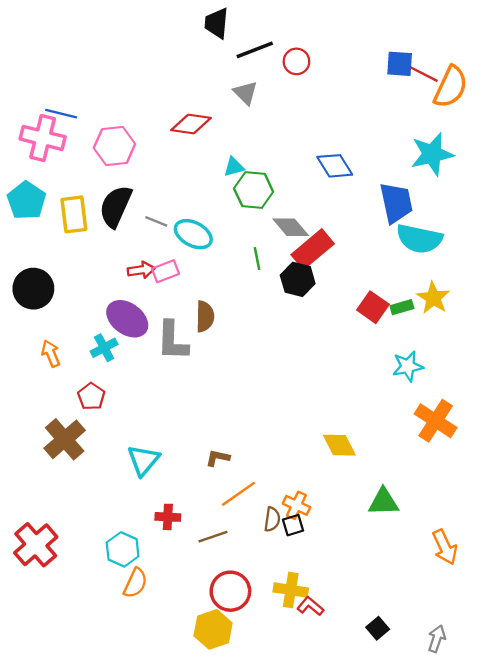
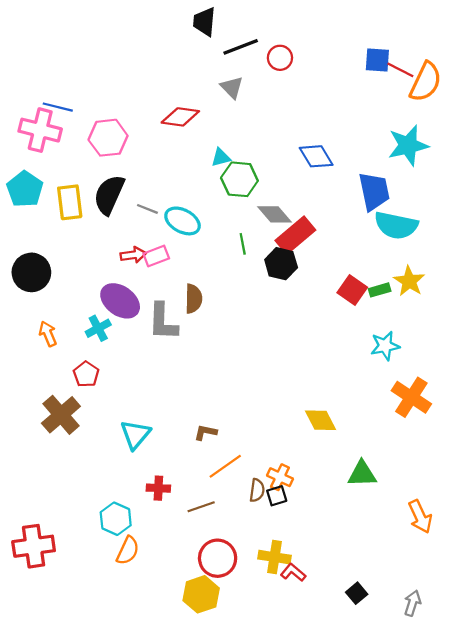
red cross: (36, 545) -> (34, 546), moved, turned 33

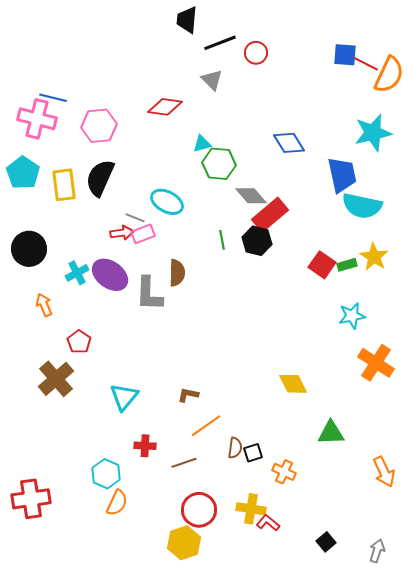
gray line: (147, 209) -> (135, 218), moved
green line: (243, 244) -> (222, 240), moved
cyan cross: (98, 328) -> (77, 273), moved
orange cross: (280, 477) -> (284, 472), moved

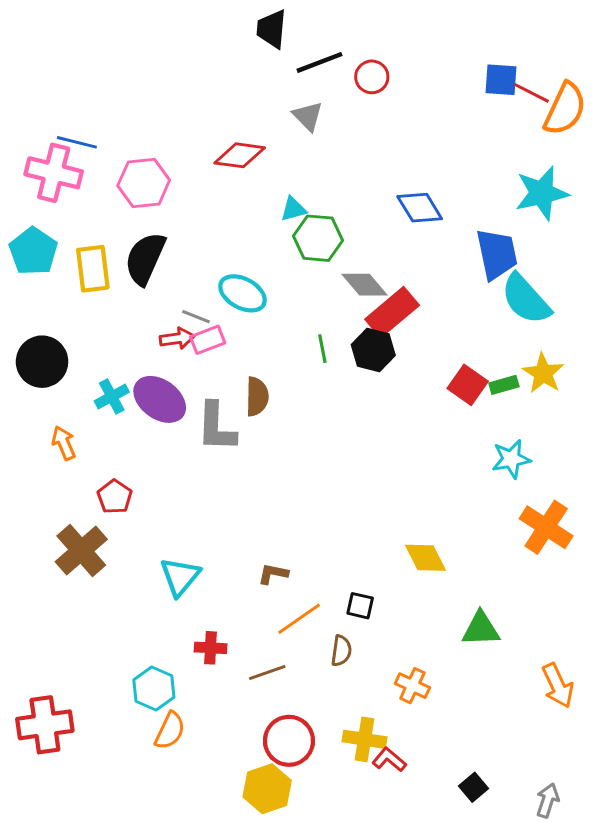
cyan semicircle: (362, 206) -> (526, 299), turned 36
black square: (253, 453) -> (360, 606), moved, turned 30

